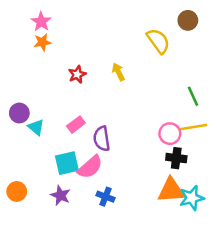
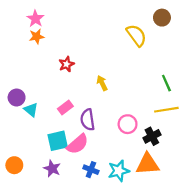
yellow arrow: (118, 72) -> (102, 83), moved
pink circle: (170, 134) -> (128, 124), moved
black cross: (176, 158) -> (152, 136), turned -35
cyan star: (192, 198) -> (119, 171), moved

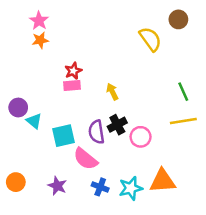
pink rectangle: (65, 107) -> (72, 85), moved, turned 32
black cross: (152, 136) -> (117, 125), moved
cyan square: (58, 141) -> (63, 136), moved
pink semicircle: (78, 144) -> (85, 159), turned 80

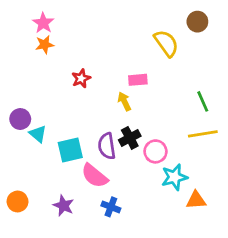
pink rectangle: (72, 85) -> (138, 80), moved
orange triangle: (163, 181) -> (196, 200), moved, size x0.7
cyan star: (131, 188) -> (174, 177), moved

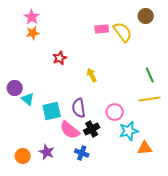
pink rectangle: (138, 80) -> (102, 29), moved
black cross: (130, 138) -> (92, 129), moved
orange circle: (18, 202) -> (23, 156), moved

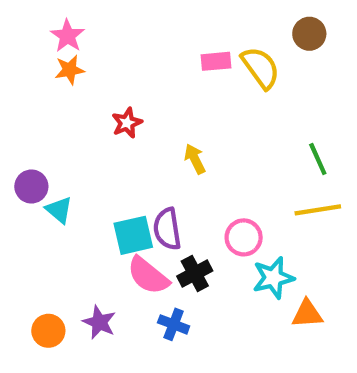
cyan square: (52, 111) -> (133, 235), moved

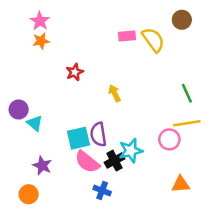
pink circle: (244, 237) -> (169, 139), moved
cyan star: (273, 278) -> (131, 151), moved
purple star: (99, 322) -> (42, 166), moved

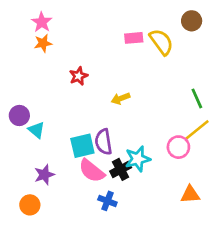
yellow arrow: (115, 93) -> (121, 98), turned -84
yellow line: (187, 123) -> (197, 130), turned -30
purple star: (42, 166) -> (44, 175), turned 30

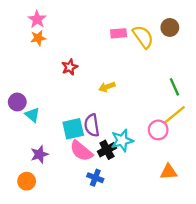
brown circle: (192, 21) -> (170, 27), moved

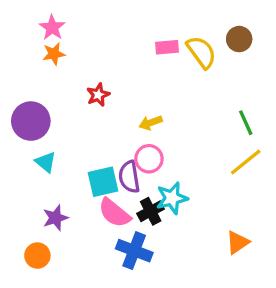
purple circle: (17, 102) -> (31, 121), moved, size x1.5
pink circle: (158, 130) -> (149, 159), moved
orange triangle: (169, 172) -> (238, 242), turned -30
blue cross: (95, 178) -> (134, 251), size x1.5

